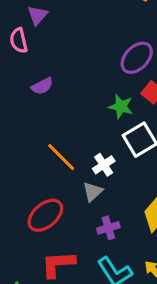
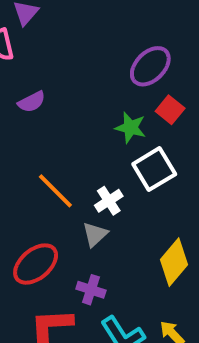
purple cross: (108, 228) -> (91, 290), moved, turned 35

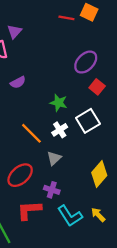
green star: (131, 128) -> (59, 103), moved
white cross: (109, 201) -> (60, 130), moved

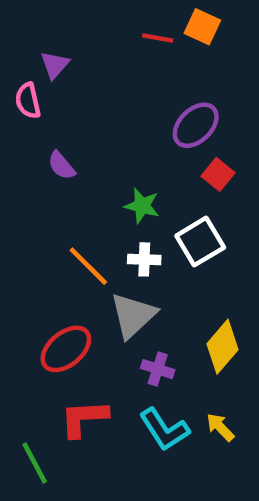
purple semicircle: (18, 82) -> (61, 166), turned 77
white cross: (60, 130) -> (144, 259), turned 35
gray triangle: (54, 158) -> (133, 315), size x1.6
purple cross: (52, 190) -> (158, 369), moved

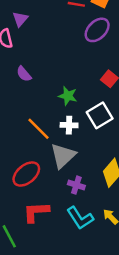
purple ellipse: (196, 125) -> (97, 30), moved

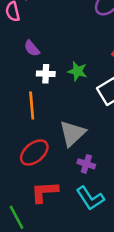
white cross: (69, 125) -> (46, 74), moved
orange line: (38, 129) -> (32, 105), moved, turned 40

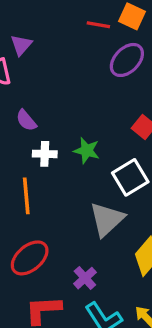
gray triangle: (72, 133) -> (107, 219), moved
purple cross: (86, 164) -> (85, 278), moved, turned 30

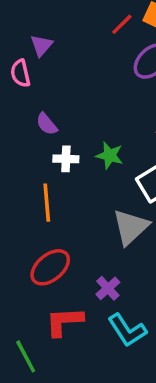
red line: (98, 25) -> (122, 24), turned -55

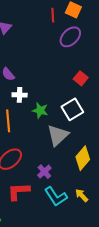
red line: (122, 24) -> (53, 15), turned -48
green star: (110, 155) -> (40, 110), moved

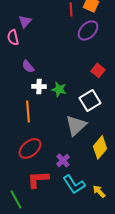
green star: (40, 110) -> (59, 89), moved
yellow arrow: (82, 195) -> (99, 191), moved

